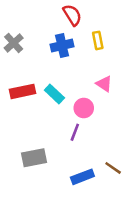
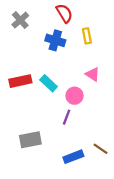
gray cross: (14, 43) -> (20, 20), moved
blue cross: (62, 46) -> (55, 40), turned 30

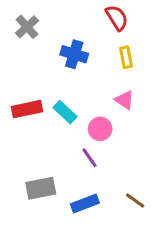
red semicircle: (64, 13) -> (117, 18), moved
yellow rectangle: (87, 36) -> (126, 57), moved
purple line: (67, 117) -> (89, 158), turned -56
blue rectangle: (73, 157) -> (85, 203), moved

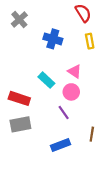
pink triangle: (124, 100) -> (74, 71), moved
red rectangle: (27, 109) -> (19, 98), moved, turned 30
gray rectangle: (41, 188) -> (20, 124), moved
brown line: (135, 200) -> (92, 134), moved, turned 64

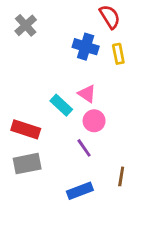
blue cross: (53, 39) -> (86, 47), moved
pink triangle: (74, 71) -> (87, 94), moved

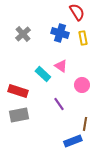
gray cross: (26, 25) -> (23, 34), moved
pink circle: (94, 121) -> (82, 85), moved
blue rectangle: (80, 191) -> (73, 141), moved

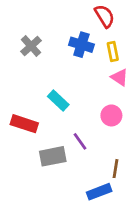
pink triangle: (61, 66) -> (120, 77), moved
gray rectangle: (19, 115) -> (53, 156), moved

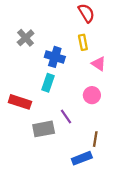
blue cross: (81, 45) -> (55, 57), moved
yellow rectangle: (113, 51) -> (83, 42), moved
cyan rectangle: (58, 100) -> (48, 83), turned 66

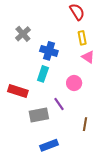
yellow rectangle: (83, 42) -> (82, 38), moved
pink circle: (92, 95) -> (74, 83), moved
blue rectangle: (82, 158) -> (49, 145), moved

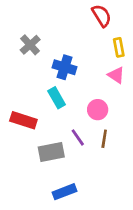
yellow rectangle: (82, 38) -> (119, 47), moved
cyan rectangle: (43, 74) -> (57, 98), turned -49
brown line: (85, 124) -> (104, 139), moved

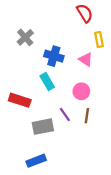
pink triangle: (116, 75) -> (86, 59), moved
blue rectangle: (65, 192) -> (36, 161), moved

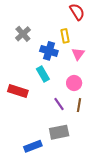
yellow rectangle: (99, 40) -> (65, 36), moved
pink triangle: (86, 59) -> (78, 54), turned 32
gray rectangle: (43, 127) -> (59, 132), moved

